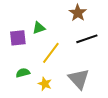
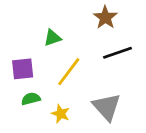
purple square: (18, 38) -> (23, 69), moved

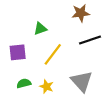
brown star: (105, 17) -> (81, 13), turned 30
green semicircle: (31, 99) -> (24, 83), moved

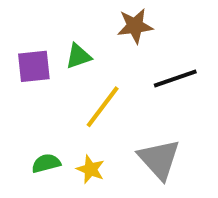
brown star: (81, 13) -> (135, 26), moved
purple square: (18, 52) -> (34, 66), moved

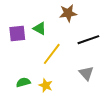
green triangle: (78, 56) -> (40, 28), turned 48
gray triangle: (159, 159) -> (86, 73), moved, size x0.7

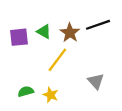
brown star: (68, 13) -> (70, 33), moved, turned -30
black line: (88, 40) -> (98, 25), moved

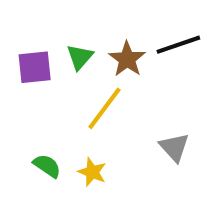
green triangle: (44, 32) -> (80, 57), turned 42
green semicircle: (26, 91) -> (47, 166), turned 49

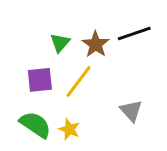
purple square: (35, 67) -> (40, 80), moved
green semicircle: (47, 166) -> (35, 125), size x1.5

